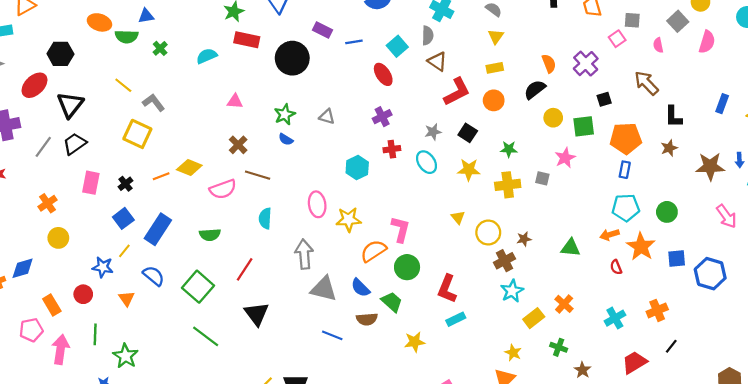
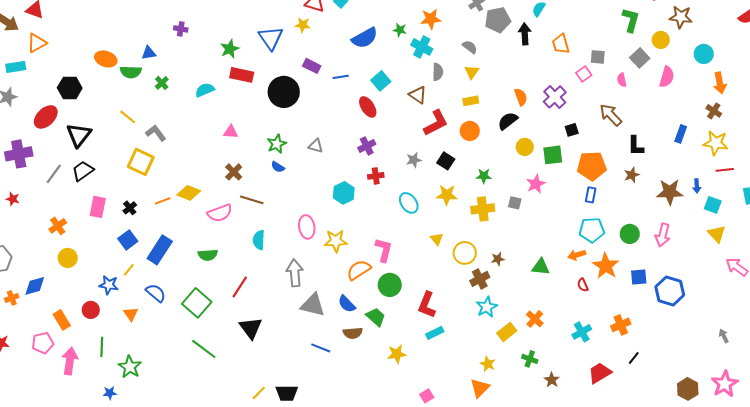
gray semicircle: (428, 35) -> (438, 72), moved
cyan ellipse: (427, 162) -> (409, 203), moved
pink arrow: (726, 216) -> (663, 235), moved, turned 50

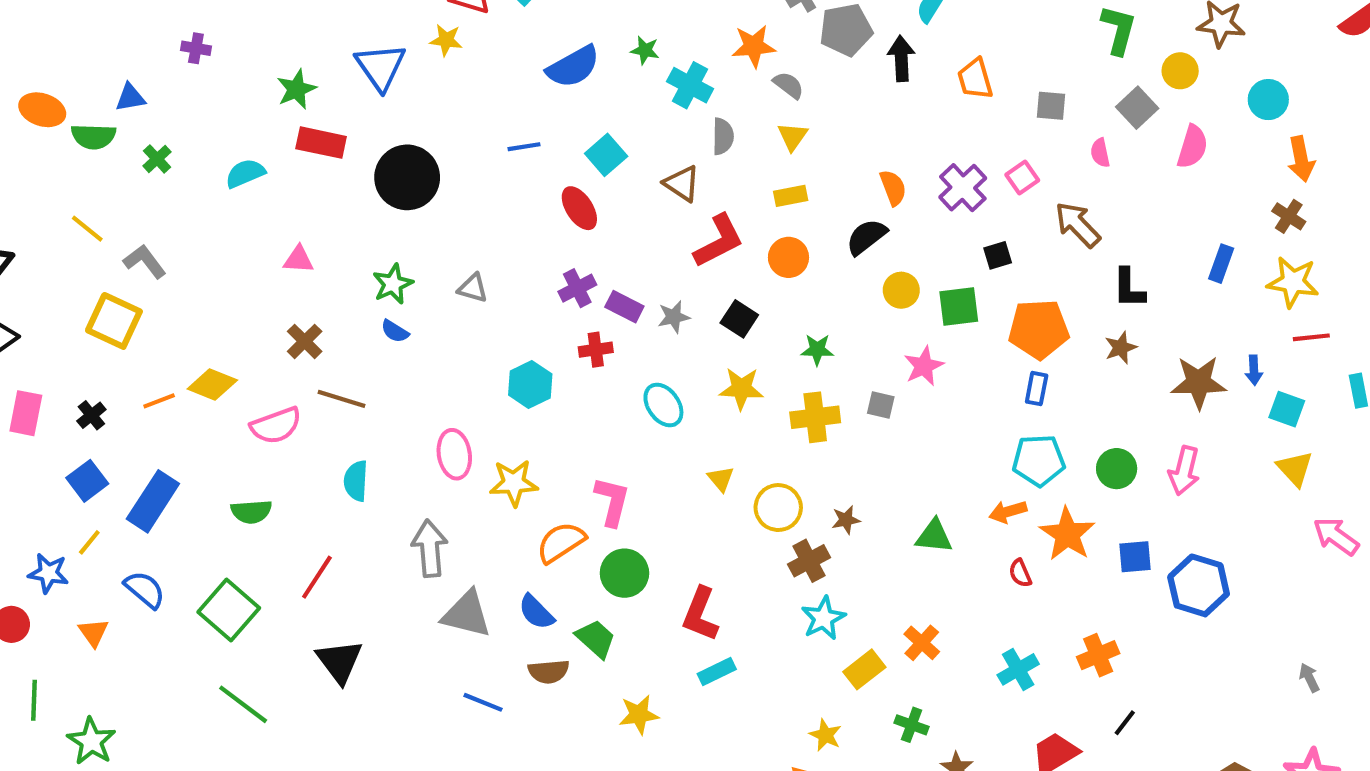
orange star: (431, 19) -> (754, 46), moved
purple rectangle: (312, 66) -> (624, 307), moved
pink square: (584, 74) -> (1022, 177), moved

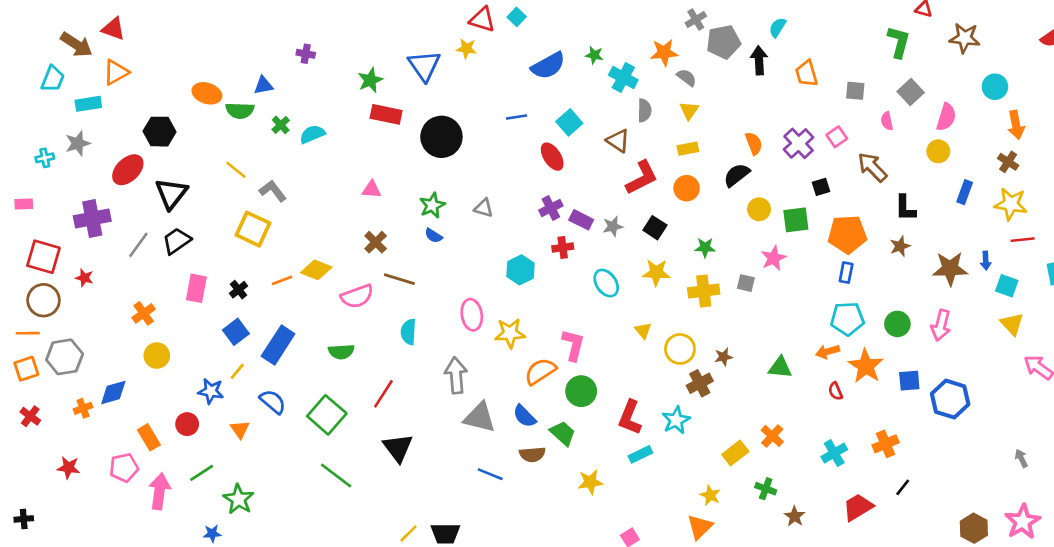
yellow circle: (1180, 71) -> (938, 151), moved
cyan semicircle: (245, 173) -> (312, 134), moved
cyan star: (823, 618) -> (676, 420), moved
green line: (34, 700) -> (202, 473), turned 55

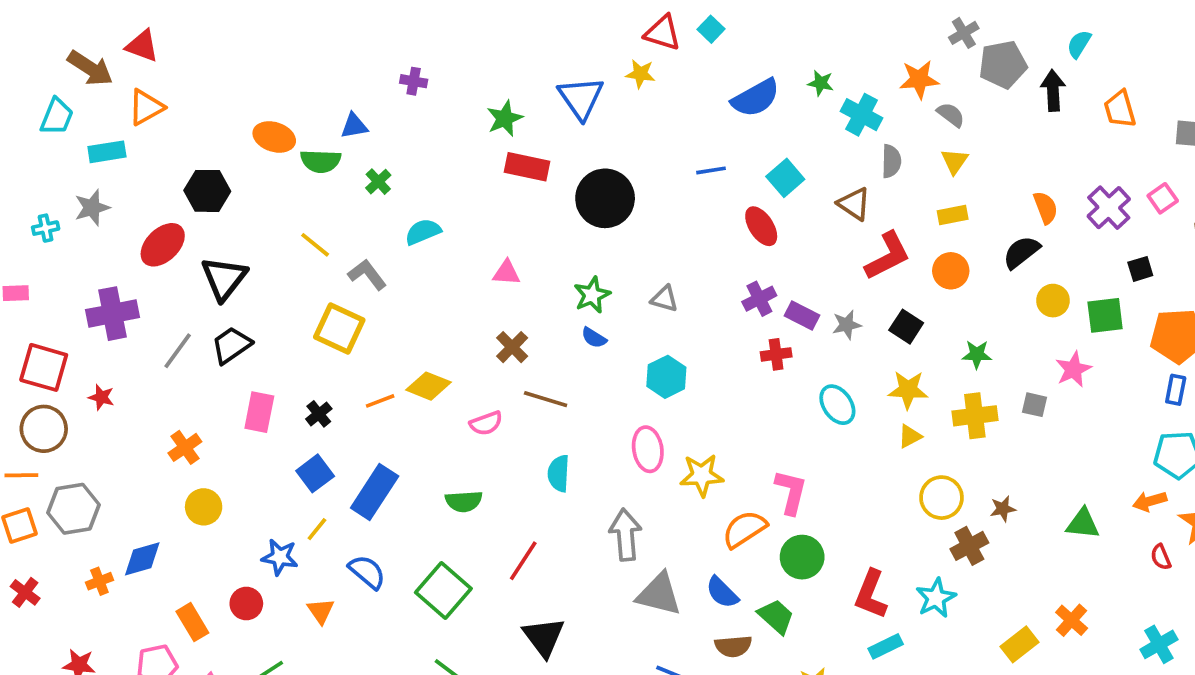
cyan semicircle: (312, 134) -> (423, 232), moved
cyan hexagon: (521, 270) -> (666, 377), moved
pink semicircle: (357, 296) -> (486, 423), size x0.7
yellow triangle: (643, 331) -> (910, 436), moved, turned 42

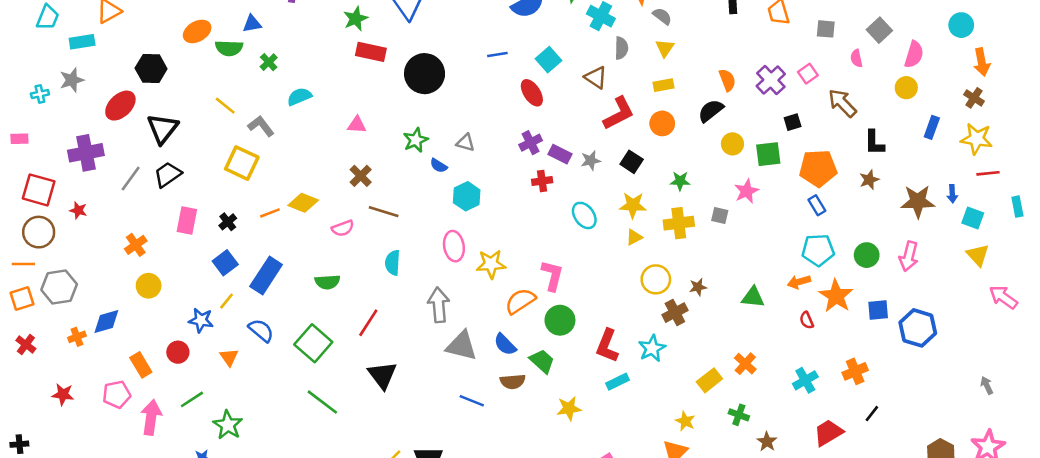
orange ellipse: (274, 137) -> (197, 31), turned -48
blue semicircle: (594, 338) -> (439, 166), moved
blue rectangle: (1176, 390) -> (817, 205), turned -42

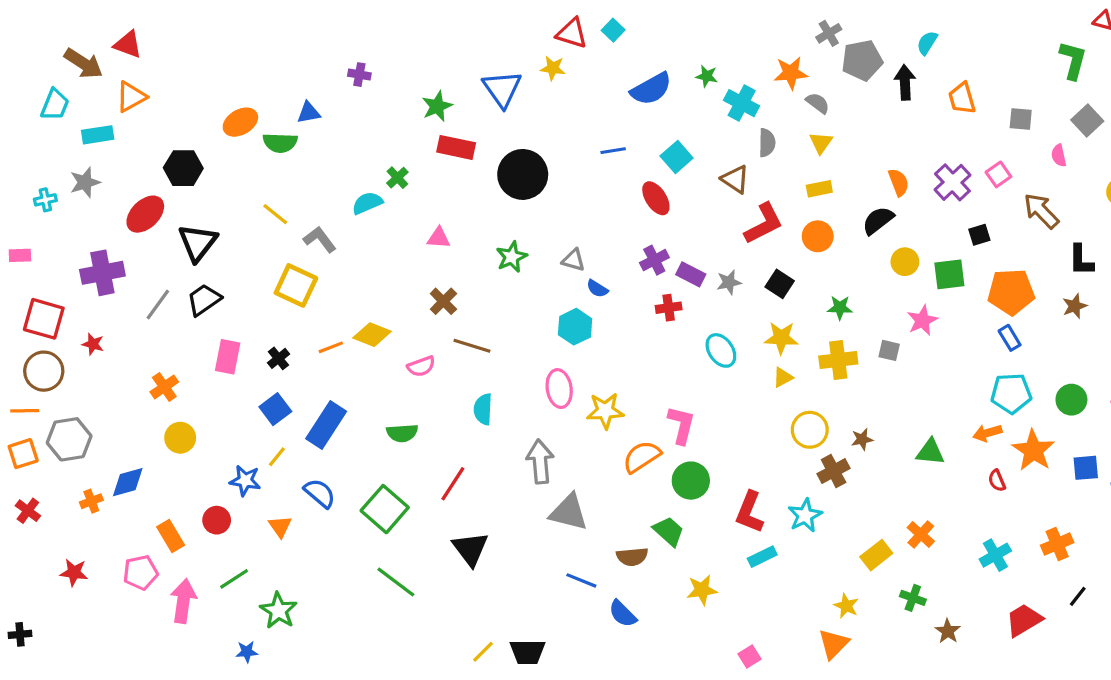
green cross: (269, 62) -> (397, 178), moved
blue semicircle: (439, 166) -> (597, 289), moved
blue semicircle: (505, 345) -> (623, 614), moved

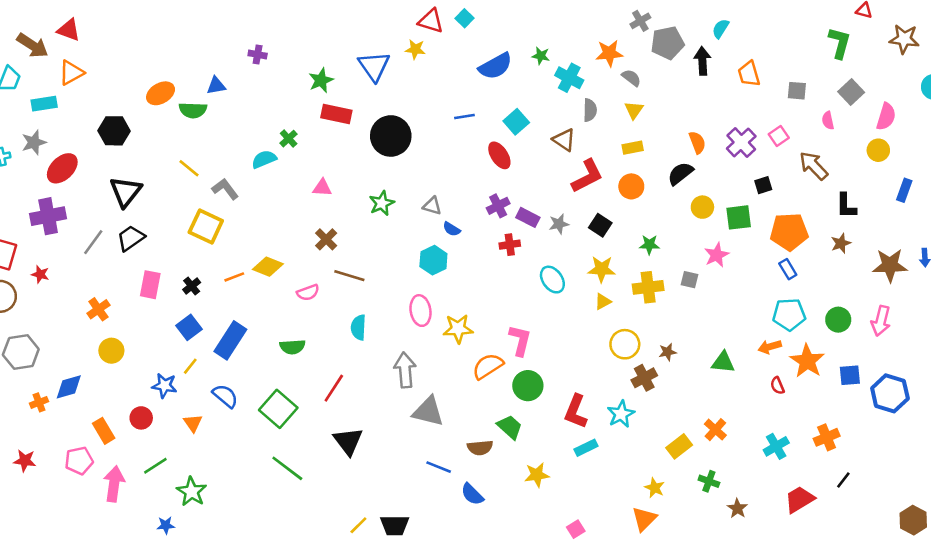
red ellipse: (145, 214) -> (62, 168), moved

